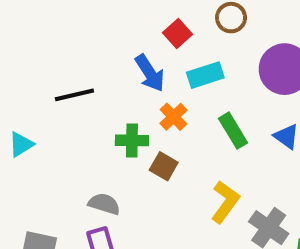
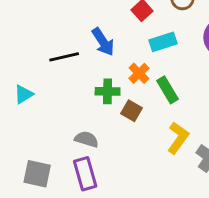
blue arrow: (150, 73) -> (103, 42), moved
green rectangle: (233, 131) -> (167, 90), moved

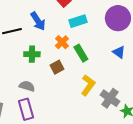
green cross: (108, 91) -> (32, 54), moved
brown square: (132, 111) -> (57, 67), turned 32

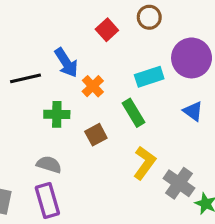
cyan rectangle: (78, 21) -> (149, 77), moved
orange cross: (62, 42) -> (93, 86), moved

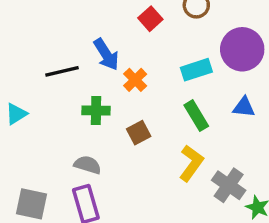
blue triangle: (193, 111) -> (244, 107), turned -30
green rectangle: (134, 113) -> (196, 116), moved

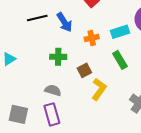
black line: (62, 71) -> (37, 18), moved
orange cross: (135, 80) -> (92, 38), moved, turned 32
yellow L-shape: (191, 163) -> (99, 89), moved

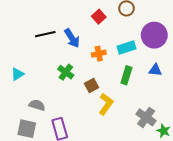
green cross: (58, 57) -> (66, 72), turned 35
green rectangle: (120, 60) -> (126, 75), turned 48
gray semicircle: (53, 90) -> (37, 105), moved

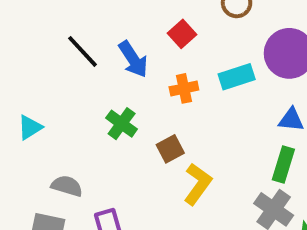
red square: (99, 17) -> (182, 34), moved
black line: (45, 34) -> (83, 51), turned 60
green rectangle: (126, 75) -> (283, 165), moved

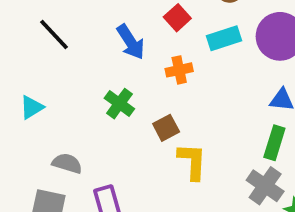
black line: (83, 51) -> (54, 34), moved
cyan rectangle: (237, 77) -> (224, 38), moved
yellow L-shape: (198, 184) -> (192, 161), turned -33

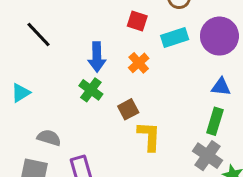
red square: (177, 18) -> (137, 21), turned -30
blue arrow: (131, 42) -> (97, 57), moved, turned 32
orange cross: (179, 70) -> (139, 63), turned -30

